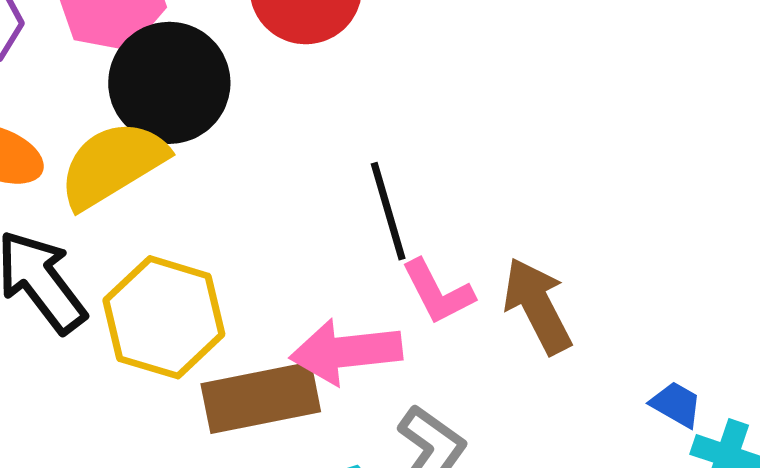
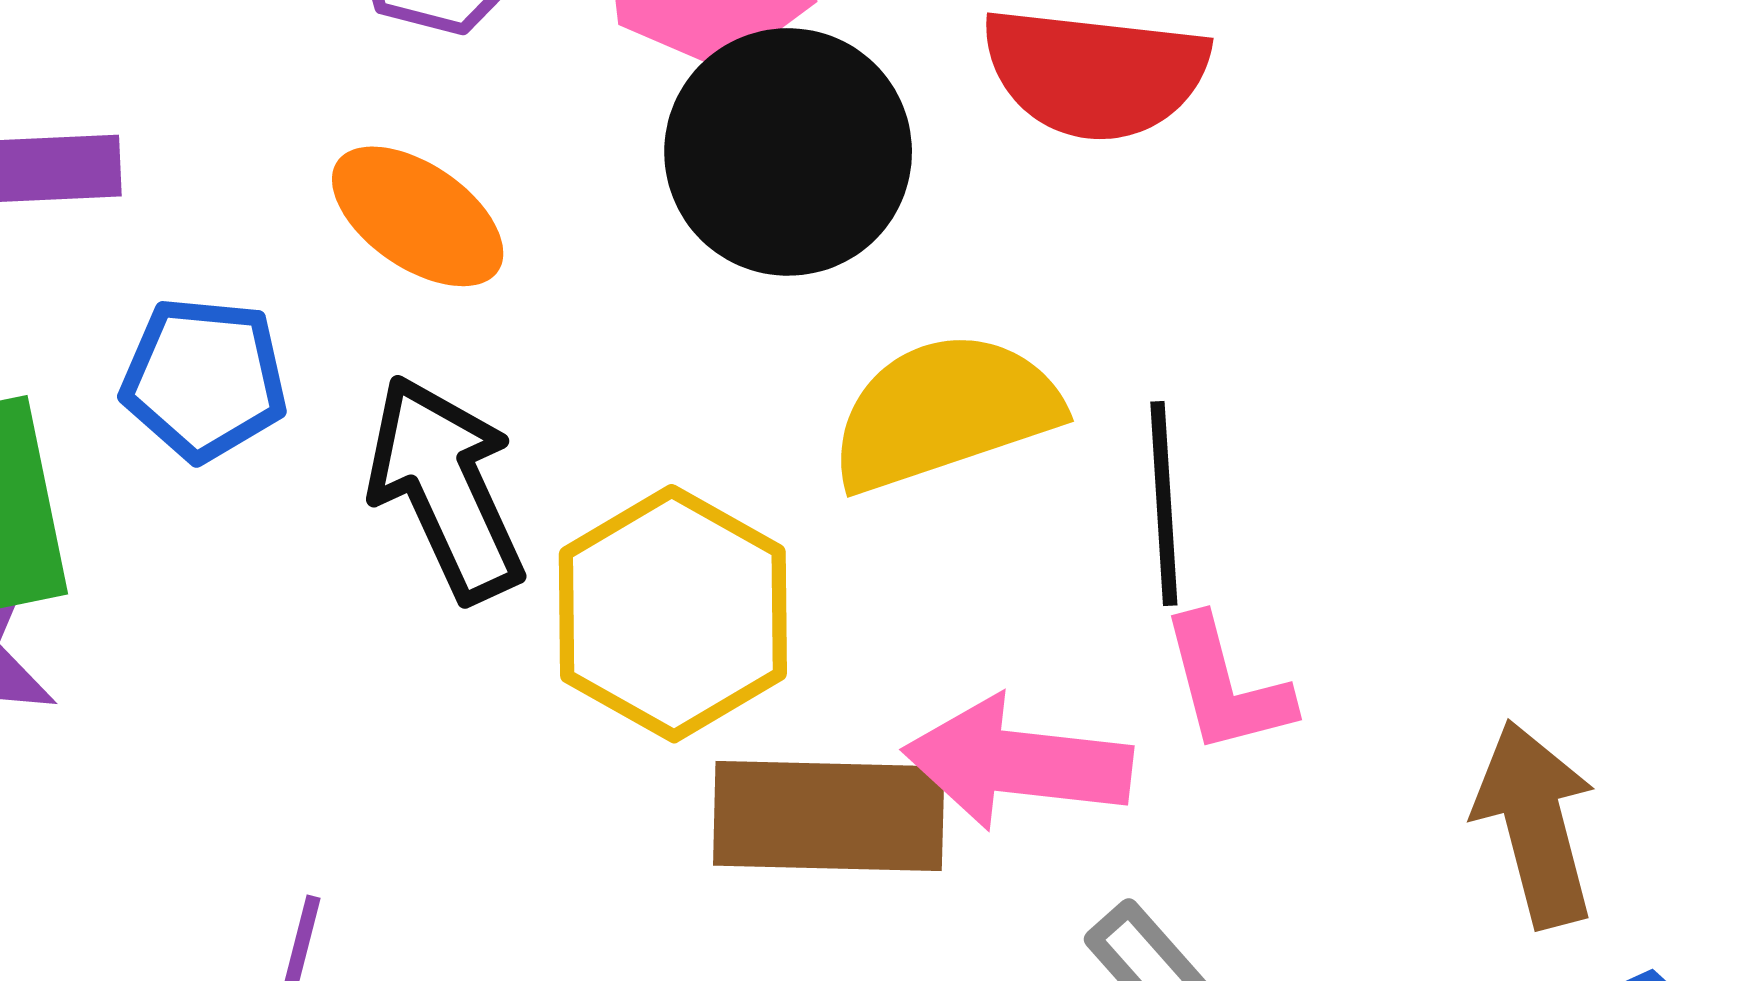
yellow semicircle: (113, 164) -> (945, 412), moved
brown arrow: (537, 306) -> (1535, 824), moved

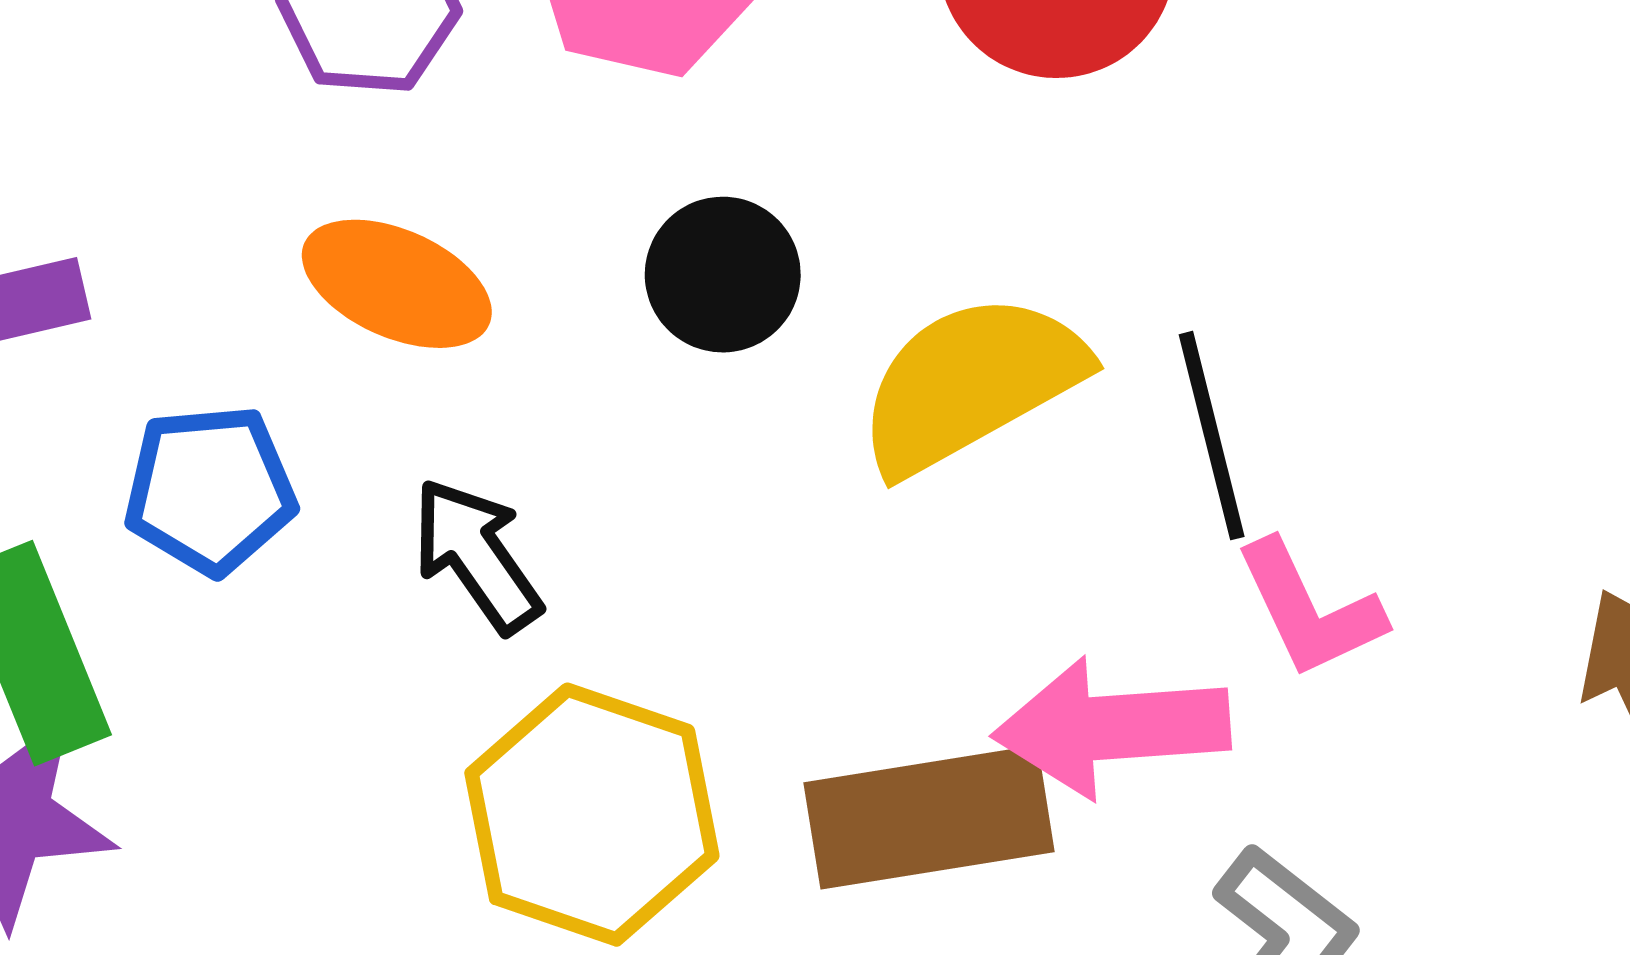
black circle: (788, 152) -> (723, 275), moved, size x0.6
black arrow: (446, 488) -> (477, 555), size x0.7
yellow hexagon: (673, 614) -> (592, 815), moved

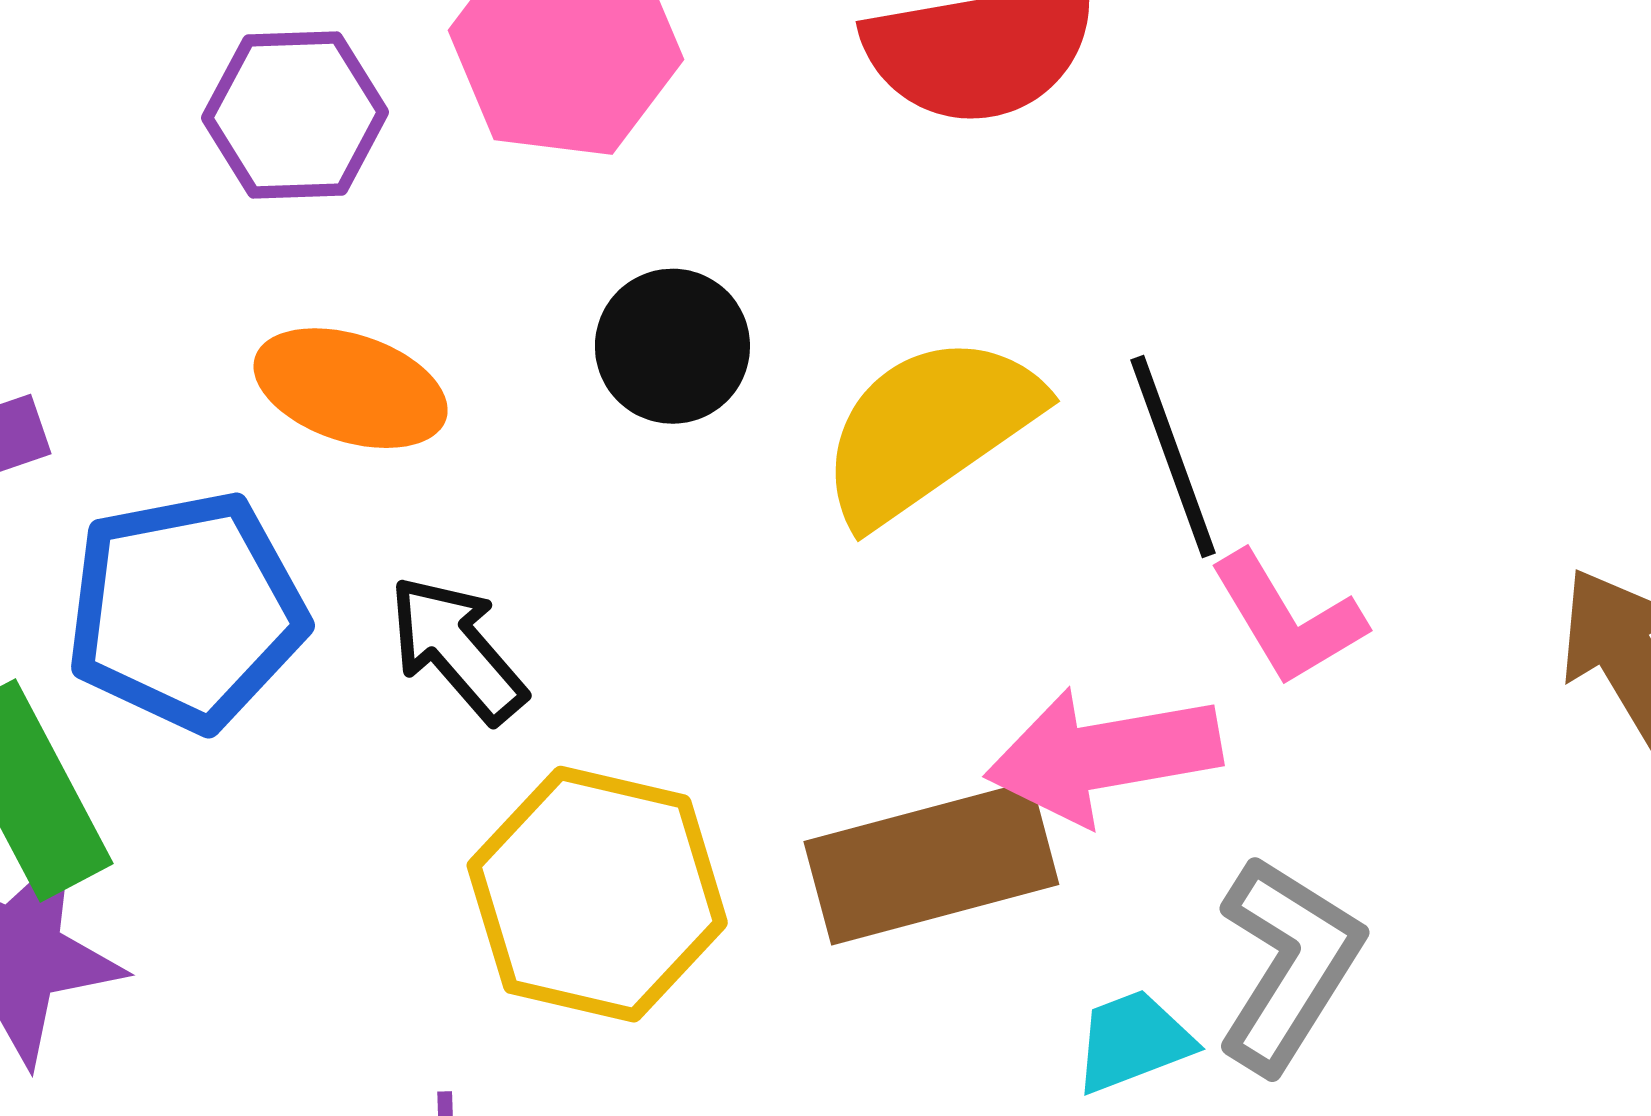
blue pentagon: (210, 490) -> (186, 611), size x1.4

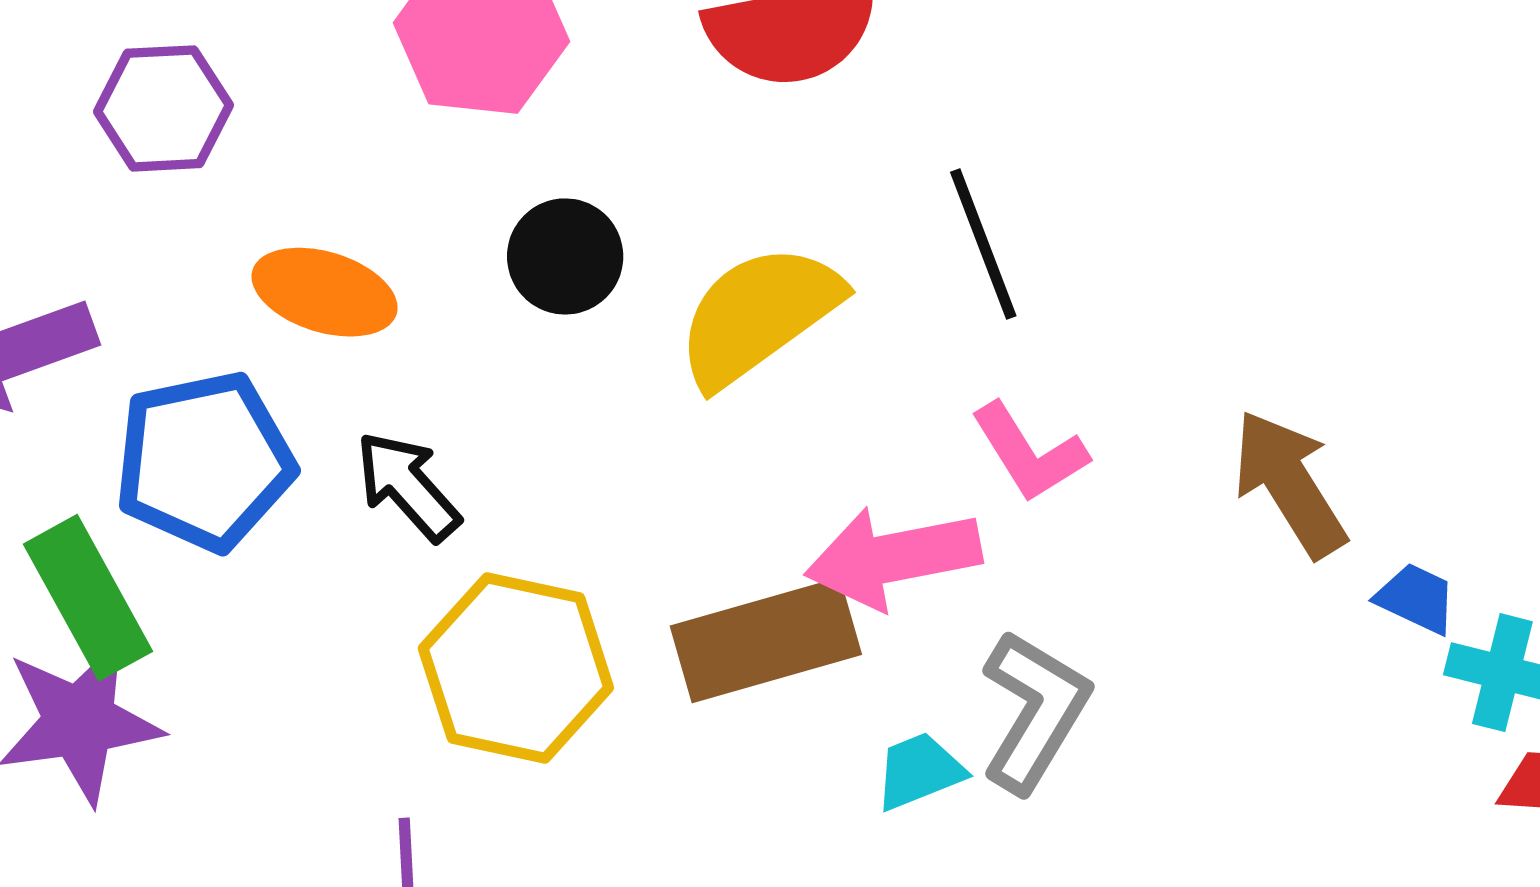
purple hexagon: (295, 115) -> (163, 108), moved
black line: (1173, 456) -> (983, 244), moved

